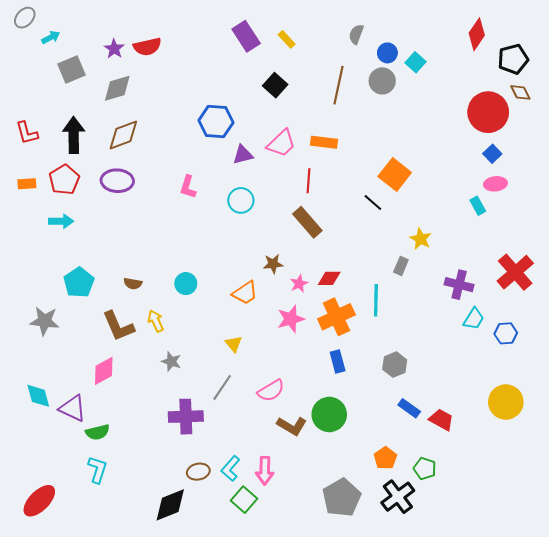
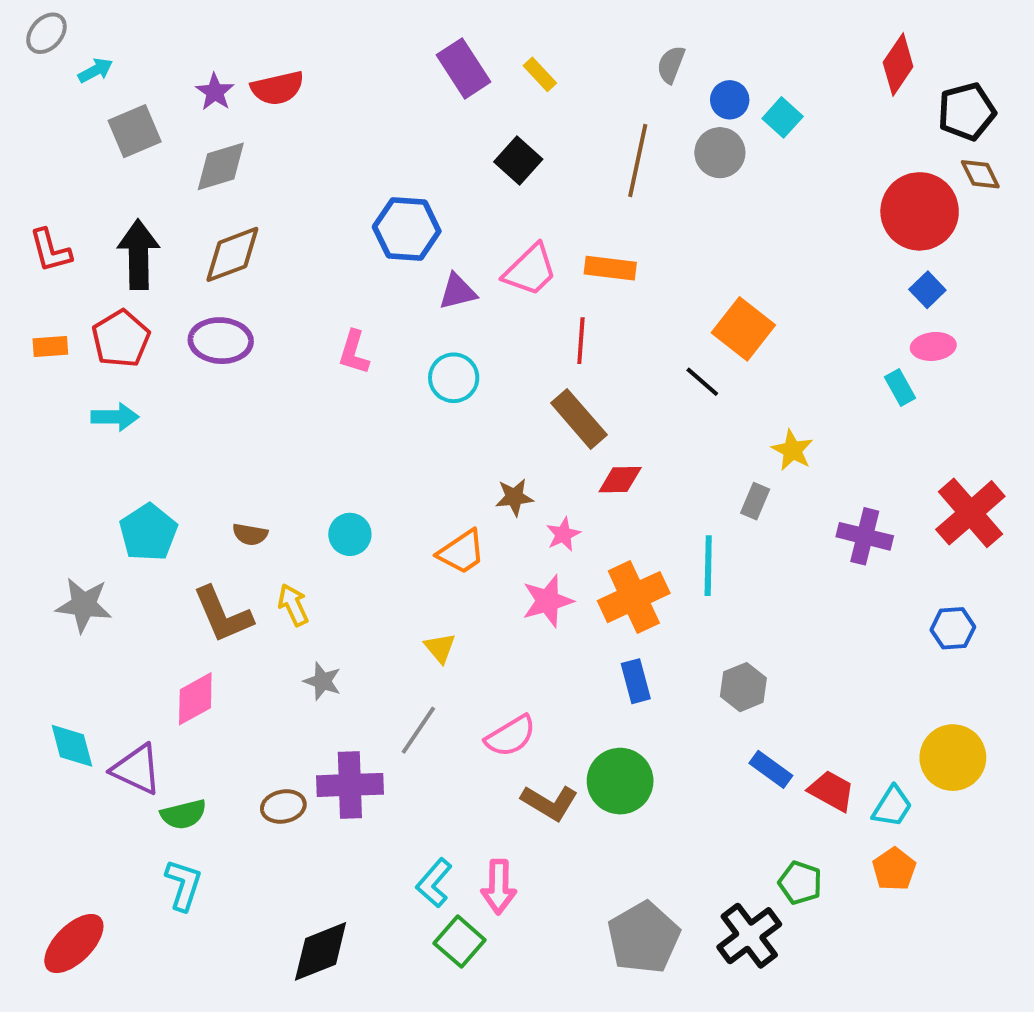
red diamond: (329, 278) -> (620, 480), moved
cyan trapezoid: (474, 319) -> (892, 806), moved
orange pentagon: (385, 458) -> (894, 869), moved
brown ellipse: (198, 472) -> (283, 806), moved

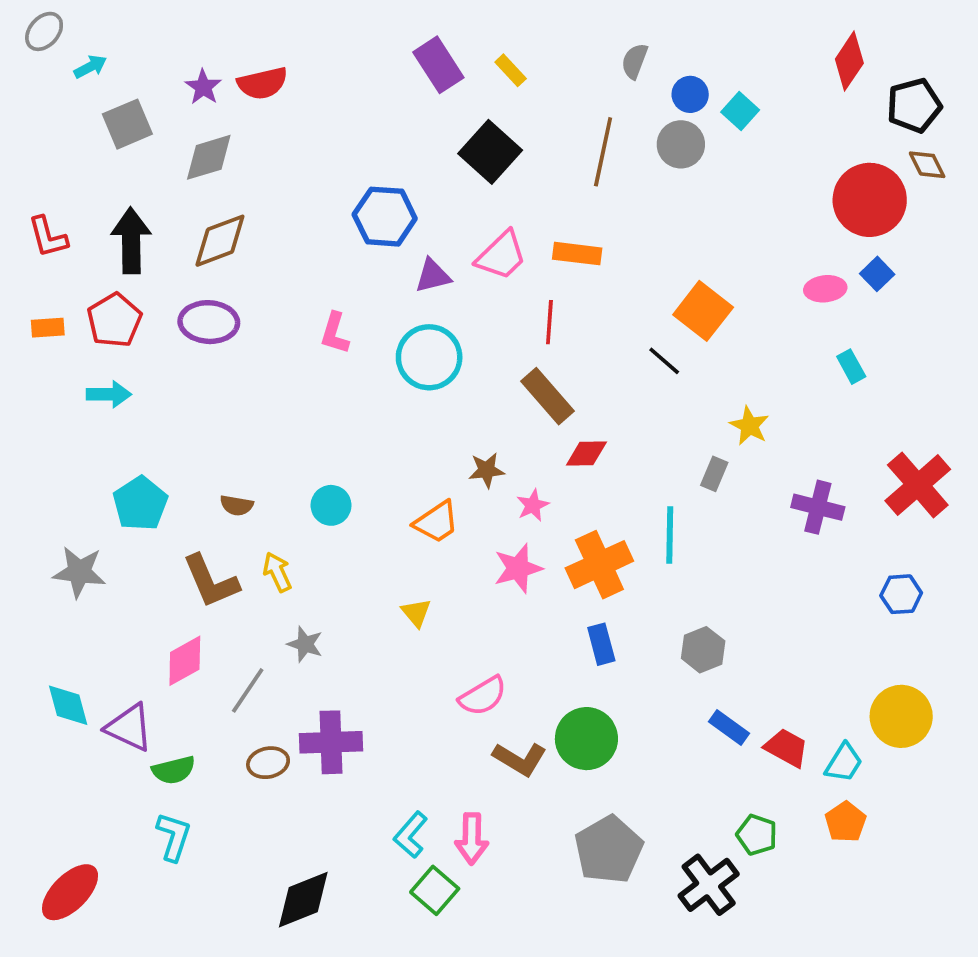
black square: (518, 160) -> (490, 152), size x1.4
pink ellipse: (933, 346) -> (825, 289), moved
cyan circle: (454, 378) -> (429, 357), size x1.4
gray line: (418, 730) -> (248, 690), moved
gray pentagon: (644, 938) -> (609, 850), moved

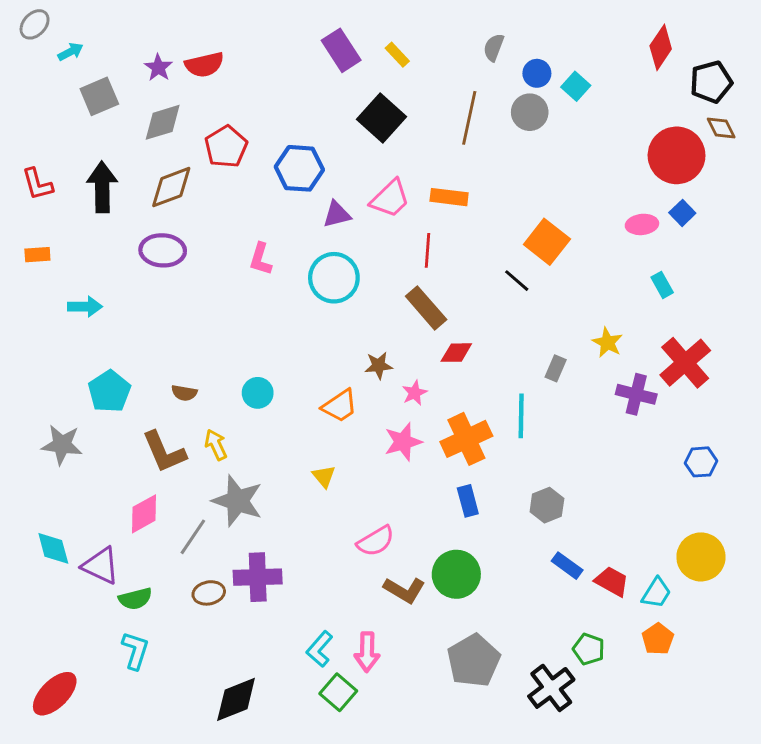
red pentagon: (114, 320) -> (226, 147), moved
yellow star: (749, 426) -> (607, 342), moved
red cross: (918, 485) -> (685, 363), moved
gray star: (305, 644) -> (237, 501), size x1.8

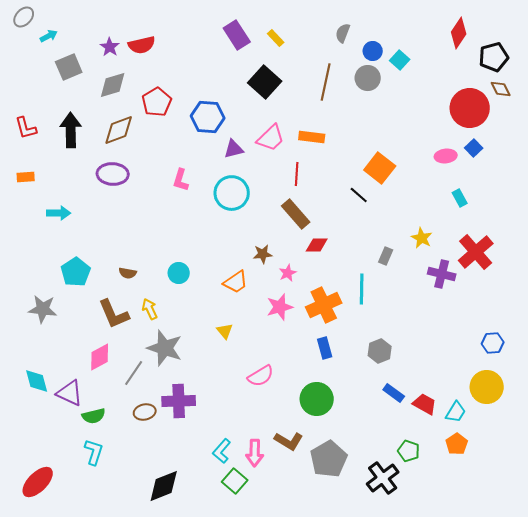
blue hexagon: (701, 462) -> (493, 343), moved
brown L-shape: (404, 590) -> (289, 441), moved

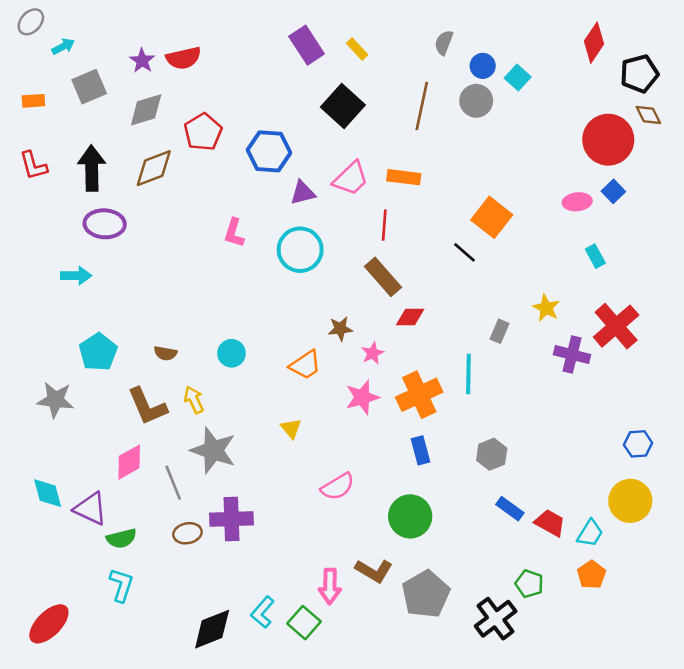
purple ellipse: (113, 174) -> (105, 224), moved
orange rectangle: (26, 177) -> (33, 101), moved
gray line: (134, 373) -> (173, 483), turned -56
cyan L-shape: (222, 451) -> (263, 612), moved

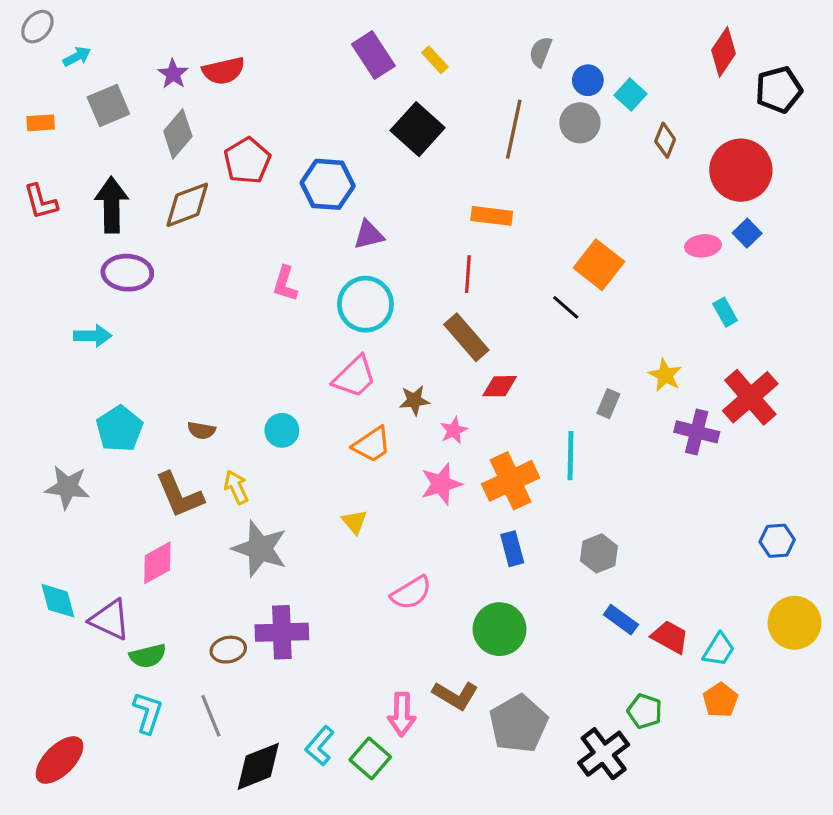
gray diamond: (146, 110) -> (178, 134), turned -33
brown diamond: (648, 115) -> (665, 140), moved, turned 48
pink trapezoid: (351, 178) -> (354, 377), moved
gray line: (173, 483) -> (211, 716), moved
yellow circle: (630, 501) -> (794, 623), moved

